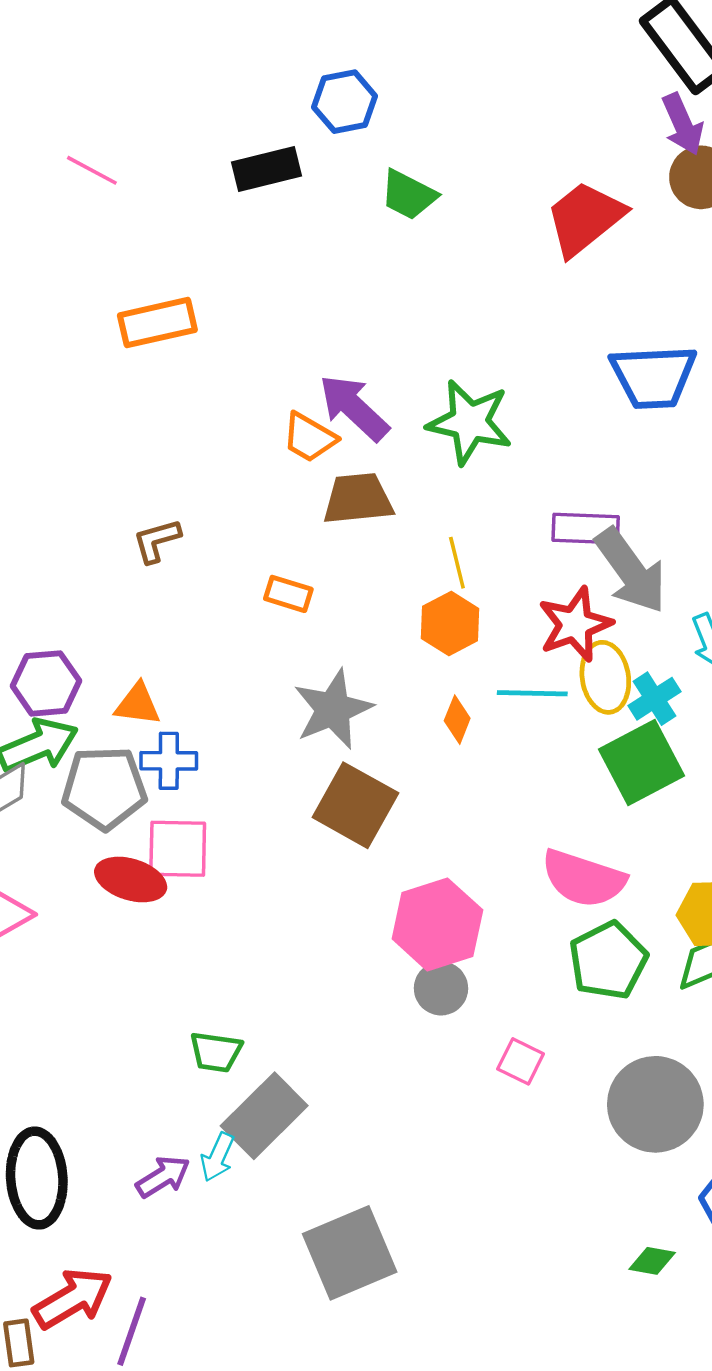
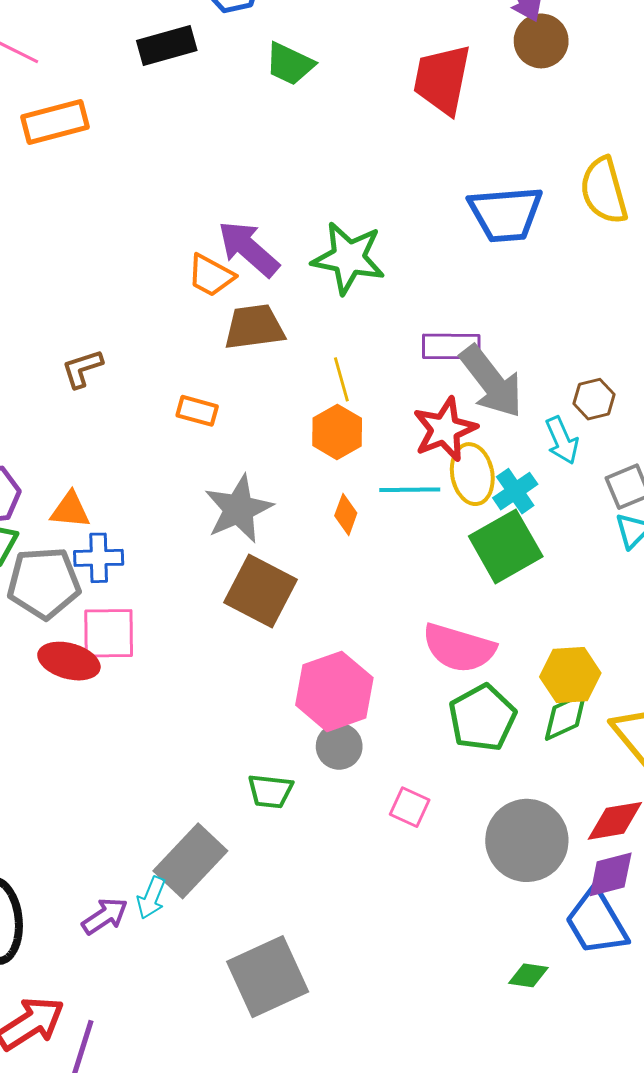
red trapezoid: (585, 218) -> (442, 79), turned -38
orange rectangle: (157, 323) -> (55, 122), moved
green trapezoid: (216, 1052) -> (270, 791), moved

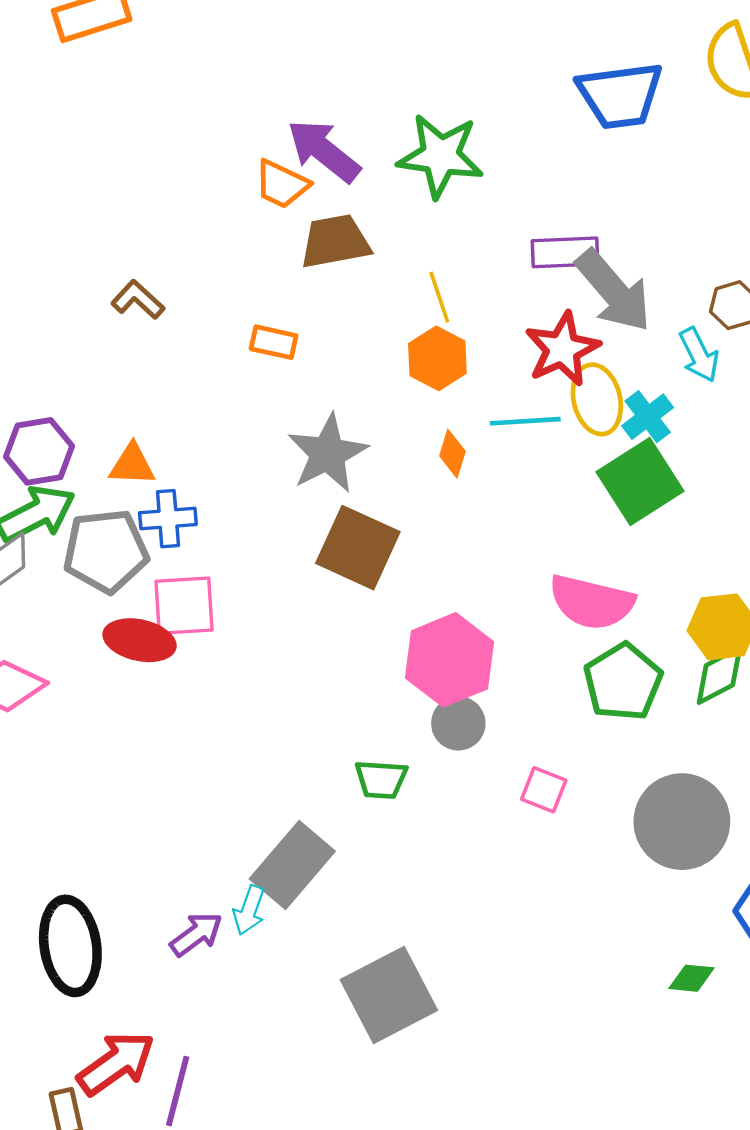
brown L-shape: (82, 369) -> (138, 300), turned 63

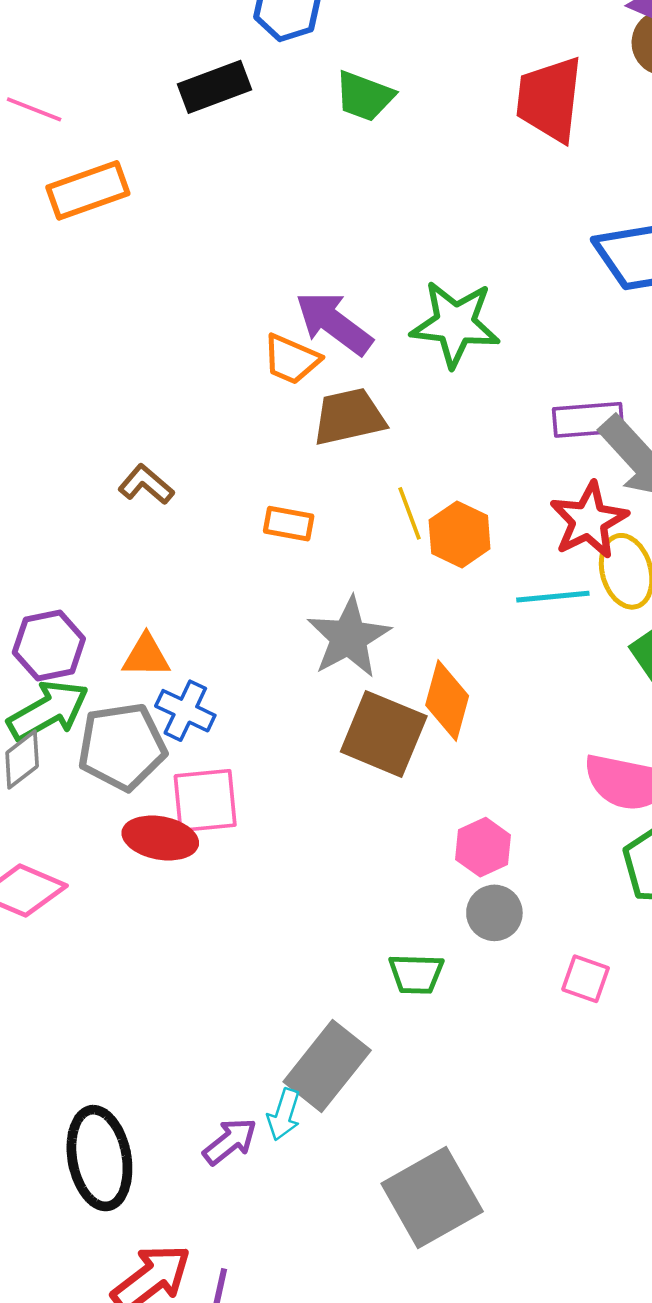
yellow line: (439, 297) -> (410, 513), moved
orange diamond: (452, 454) -> (447, 700), moved, size x1.6
blue cross: (168, 519) -> (185, 711), turned 32
pink hexagon: (450, 660) -> (483, 847), size x0.6

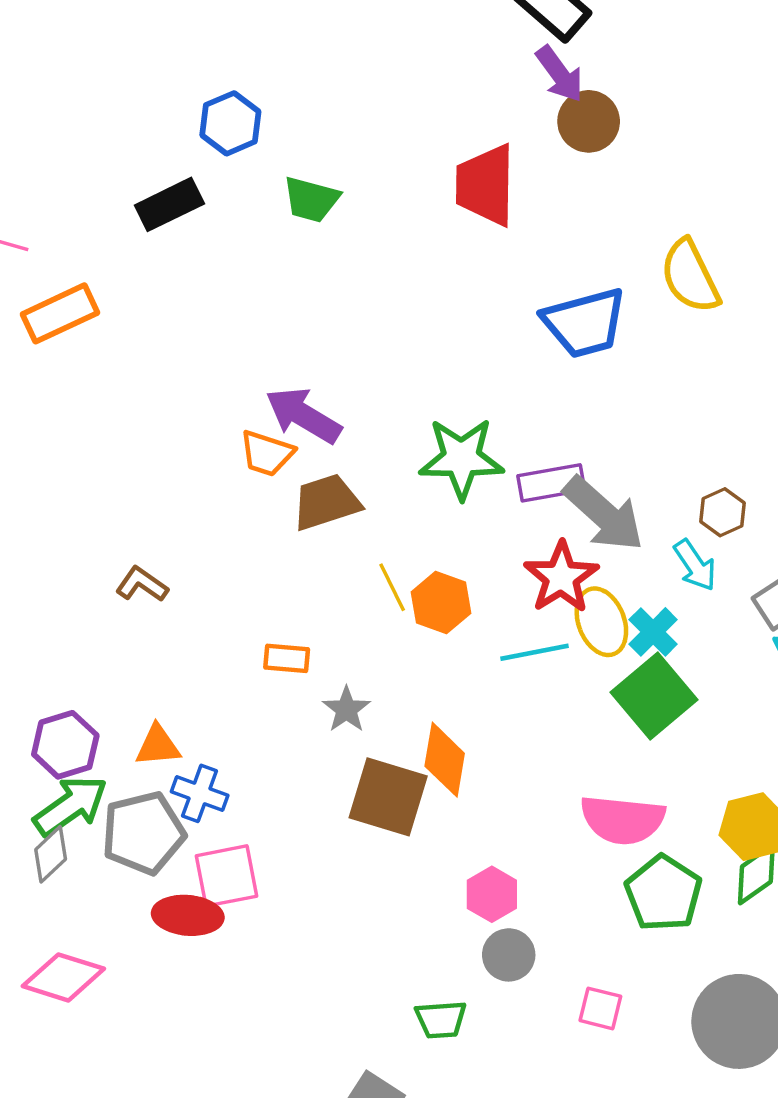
green star: (455, 324) -> (461, 458), moved
orange rectangle: (289, 524) -> (287, 658), moved
gray star: (349, 637) -> (346, 709), size x0.6

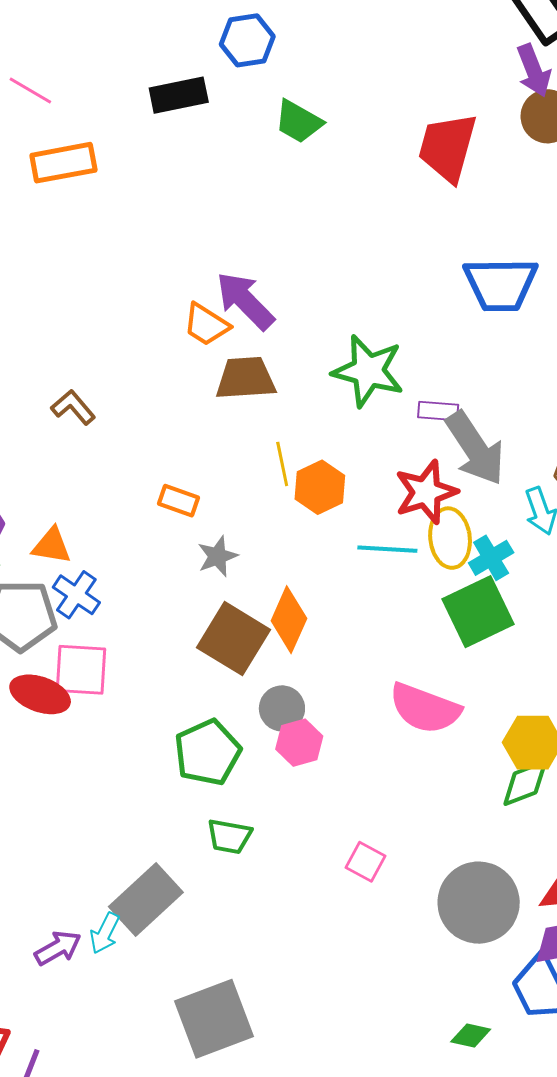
purple rectangle: (551, 483) -> (438, 411), size x0.7
green pentagon: (663, 893) -> (208, 752), moved
gray circle: (509, 955) -> (282, 708), moved

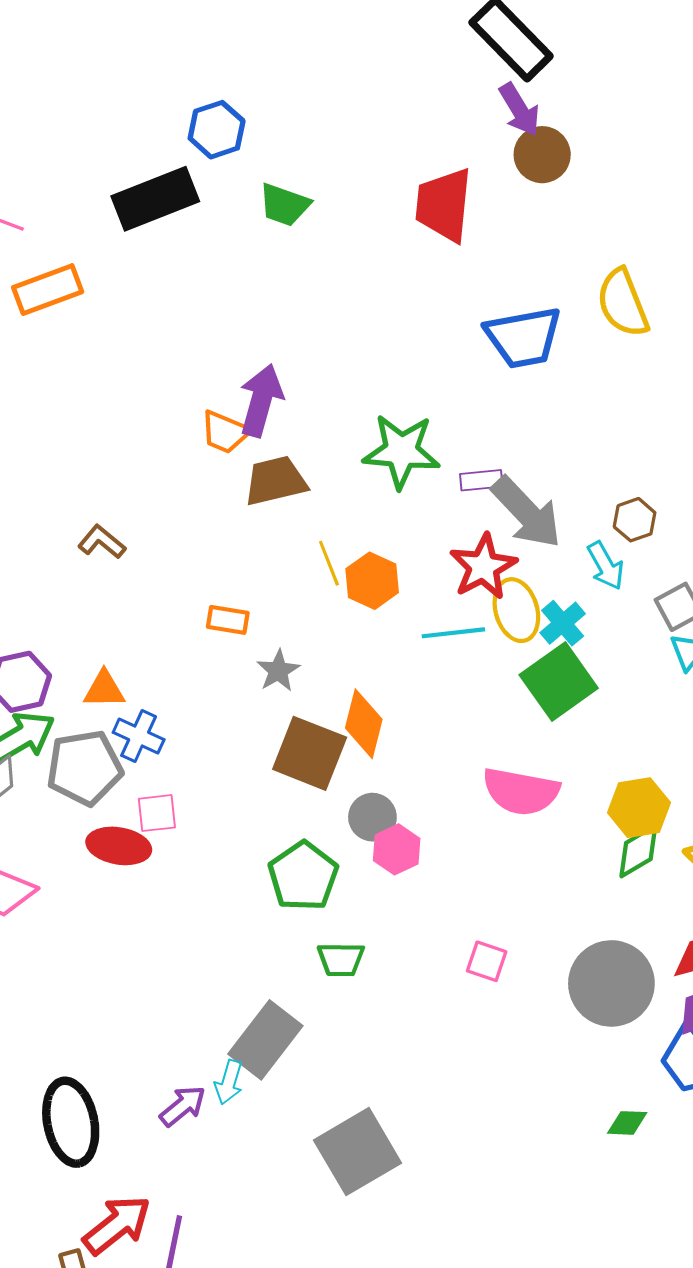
black rectangle: (179, 95) -> (155, 199), size x1.4
purple arrow: (245, 301) -> (261, 400), turned 70
pink square: (81, 670) -> (157, 813), size x0.7

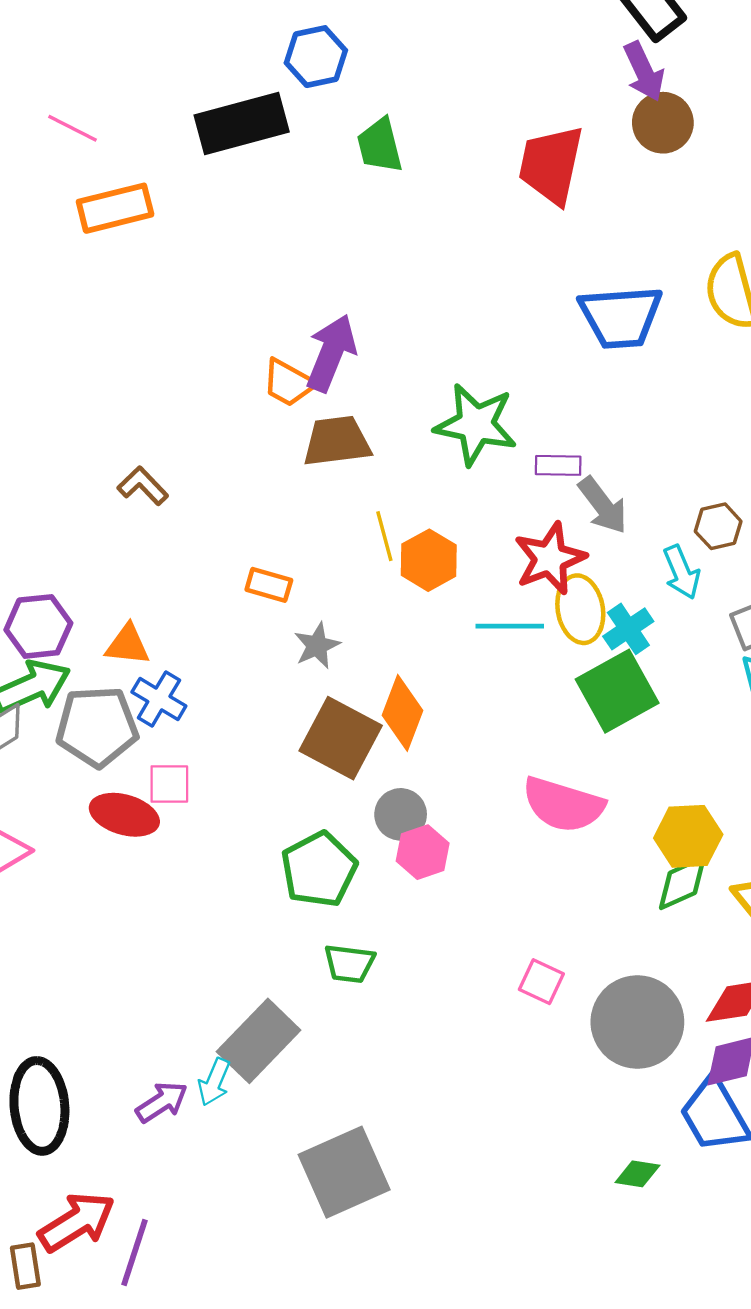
green trapezoid: (284, 205) -> (380, 146), turned 50
gray arrow: (526, 512) -> (603, 505), size x0.7
pink square: (487, 961) -> (541, 982), moved

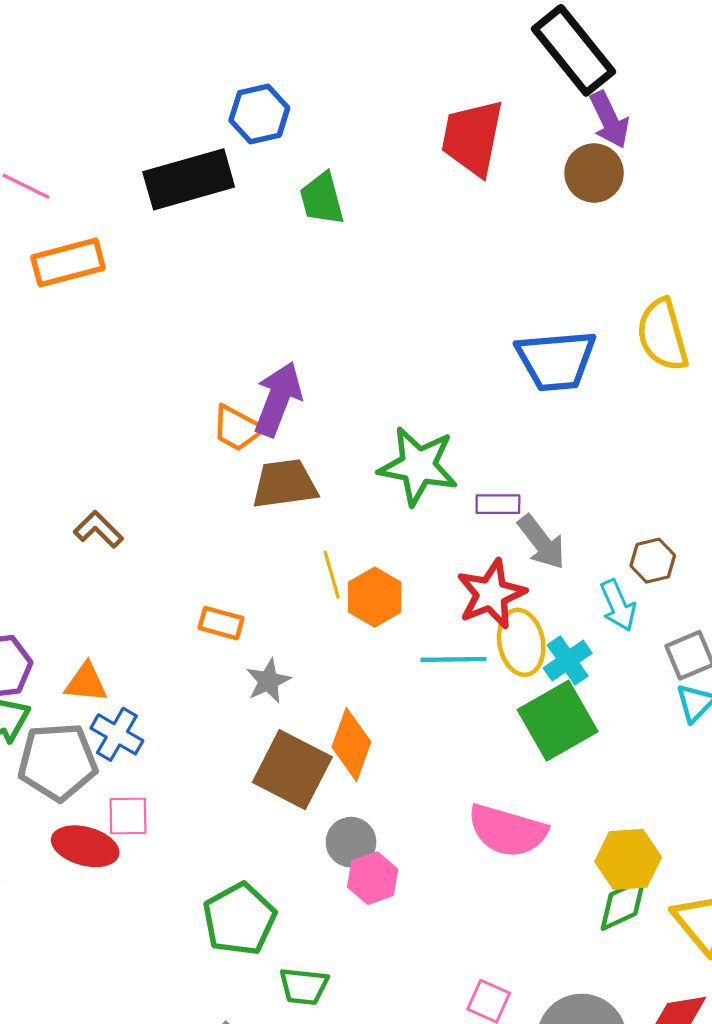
purple arrow: (644, 71) -> (609, 120), moved
red trapezoid: (551, 165) -> (472, 138), moved
green pentagon: (319, 869) -> (239, 919), moved

